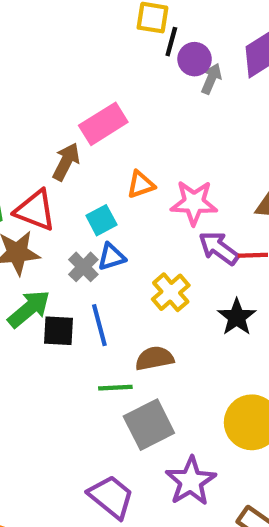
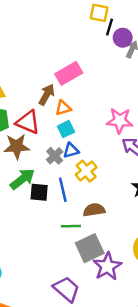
orange triangle: (141, 185) -> (63, 108), moved
yellow cross: (171, 292) -> (86, 171), moved
purple star: (191, 481) -> (107, 266), moved

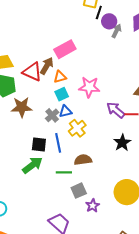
pink star: (120, 121) -> (89, 87), moved
red triangle: (28, 122) -> (32, 72), moved
green arrow: (22, 179) -> (32, 165), moved
gray square: (90, 248) -> (79, 191), size x0.7
purple star: (107, 266) -> (93, 206), size x0.6

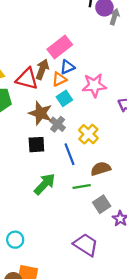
brown star: (22, 107) -> (40, 113), moved, turned 30
blue triangle: (65, 111) -> (67, 67), moved
black square: (39, 145) -> (36, 145), moved

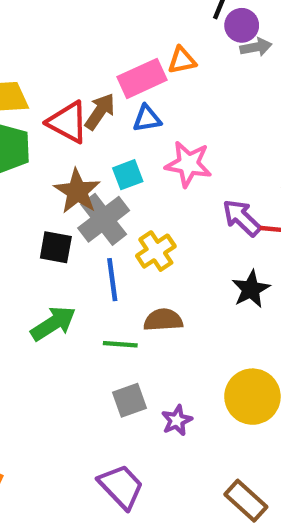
gray arrow: (114, 17) -> (256, 47), turned 49
orange triangle: (59, 79) -> (182, 60), moved
gray cross: (58, 124) -> (104, 219), size x1.6
gray square: (102, 204) -> (129, 400), moved
purple trapezoid: (86, 245) -> (121, 487), moved

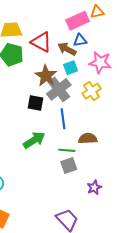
brown arrow: (100, 112) -> (67, 49), moved, turned -96
yellow cross: (156, 251) -> (92, 91), moved
gray square: (129, 400) -> (69, 166), moved

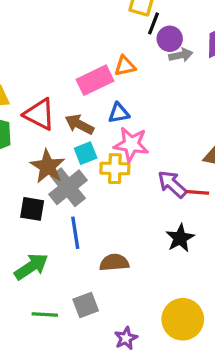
blue triangle: (80, 40) -> (119, 113), moved
yellow cross: (92, 91) -> (115, 169), moved, turned 36
green line: (67, 150) -> (45, 315), moved

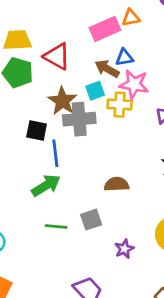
brown arrow: (79, 124) -> (107, 69), moved
gray cross: (68, 187) -> (79, 119), turned 32
black square: (32, 209) -> (37, 130), moved
blue line: (75, 233) -> (55, 153), moved

